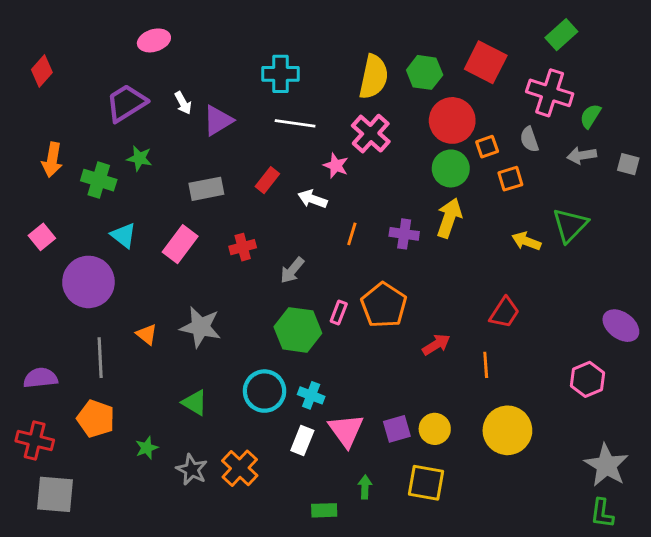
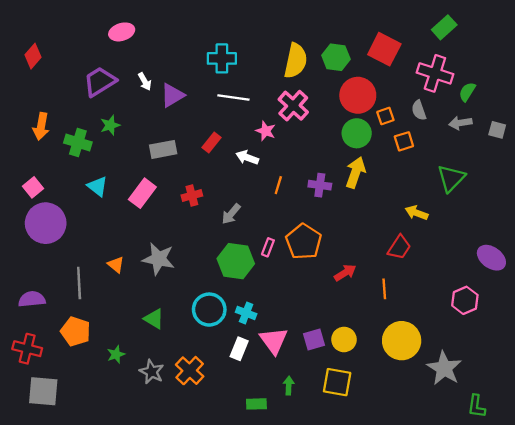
green star: (139, 158) -> (110, 125), turned -30
yellow arrow: (526, 241) -> (417, 213), moved
purple circle: (88, 282) -> (46, 223), moved
gray star: (606, 465) -> (444, 368), moved

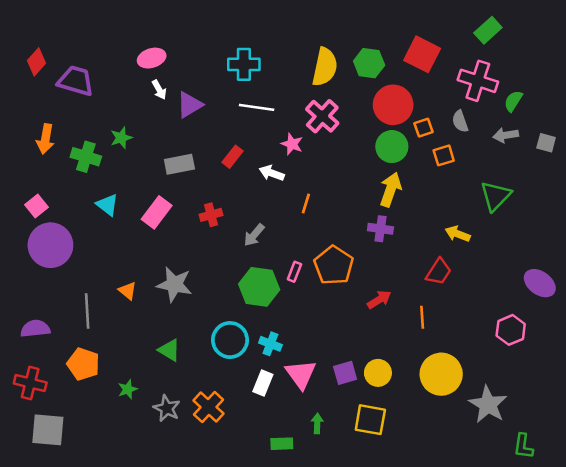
pink ellipse: (122, 32) -> (152, 58), moved
purple trapezoid: (100, 81) -> (76, 81), moved, turned 48
purple cross: (320, 185) -> (380, 229), moved

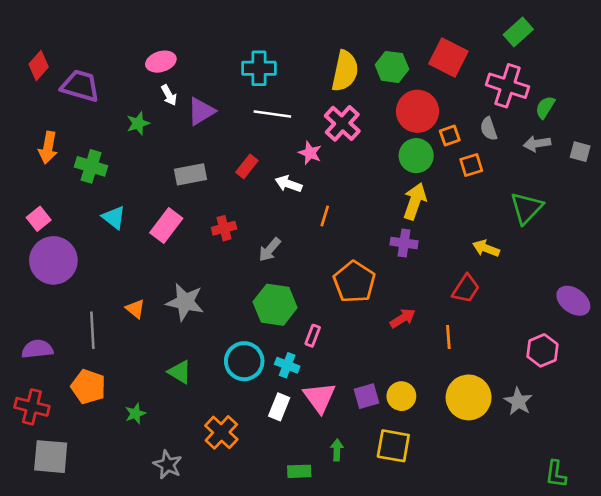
green star: (121, 138) -> (138, 123), moved
pink rectangle: (294, 272) -> (313, 336), moved
gray star: (488, 404) -> (518, 401), moved, size x0.7
gray star: (167, 408) -> (168, 465), moved

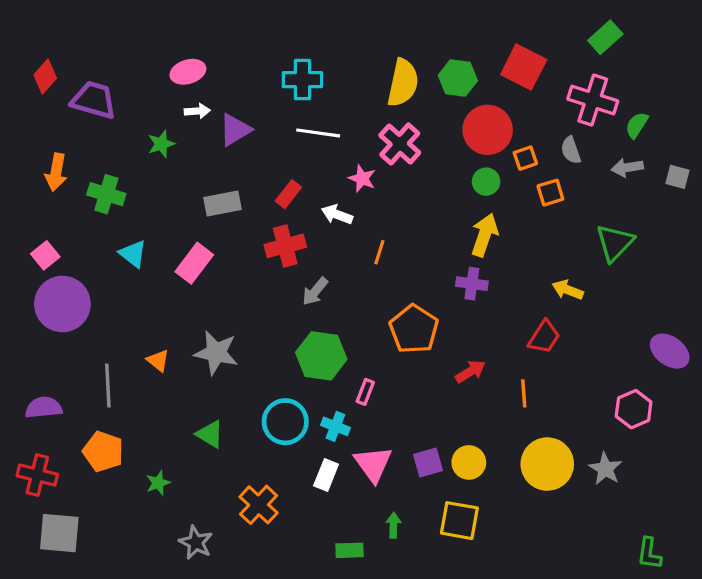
white arrow: (169, 95) -> (197, 111), turned -65
green circle: (416, 156) -> (486, 182), size x0.7
red cross: (224, 228) -> (285, 246), moved, size x1.4

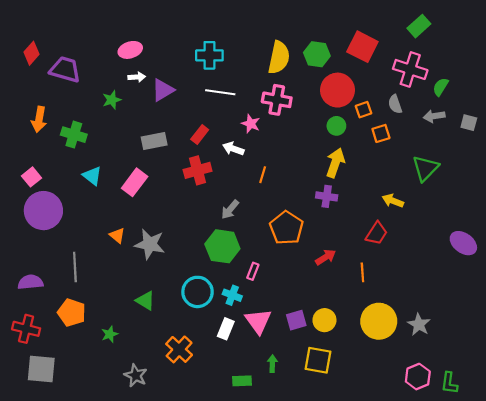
pink cross: (400, 144) -> (277, 100), turned -32
gray arrow: (315, 291) -> (230, 209), moved
orange triangle: (158, 360) -> (117, 235), moved
pink hexagon: (634, 409) -> (418, 377), moved

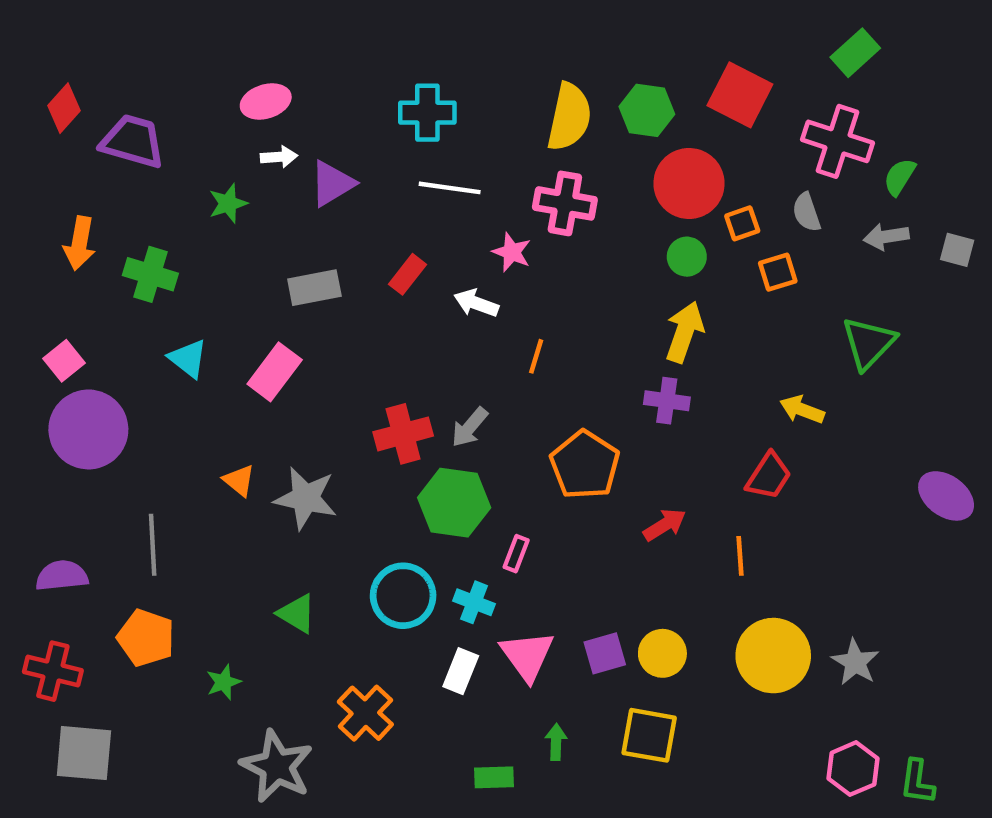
red cross: (198, 170) -> (403, 434), moved
gray star: (136, 375) -> (277, 766), size x1.5

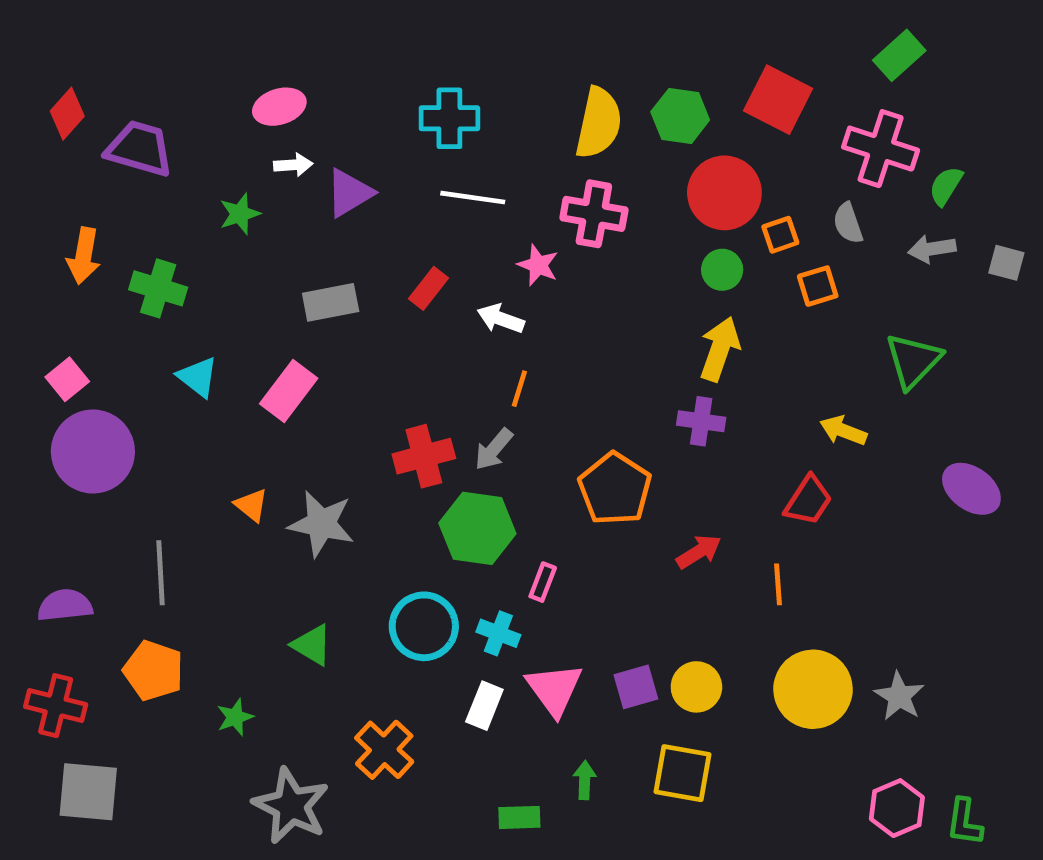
orange line: (536, 356) -> (519, 389), moved
purple ellipse: (946, 496) -> (971, 489), moved

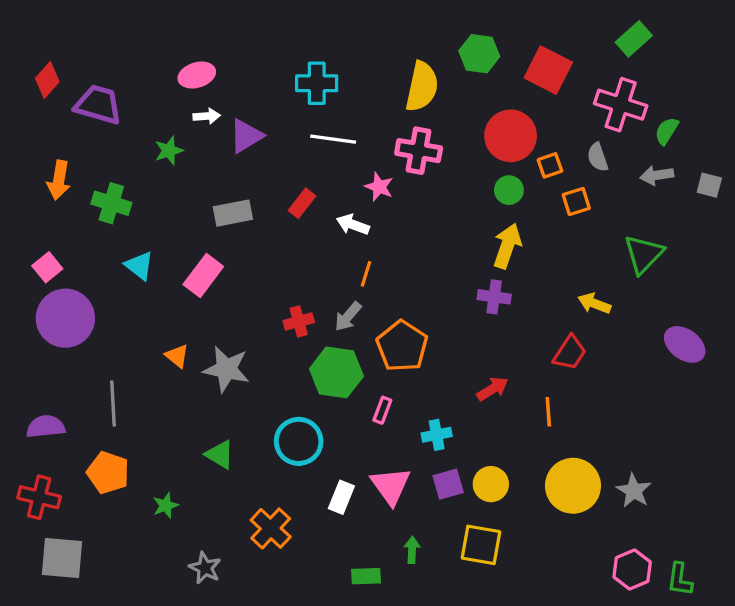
green hexagon: (680, 116) -> (479, 54), moved
red cross: (424, 456) -> (299, 321), size x0.7
orange pentagon: (615, 489) -> (402, 346), moved
cyan cross: (498, 633) -> (437, 435), moved, turned -32
gray star: (291, 806) -> (205, 568), size x0.6

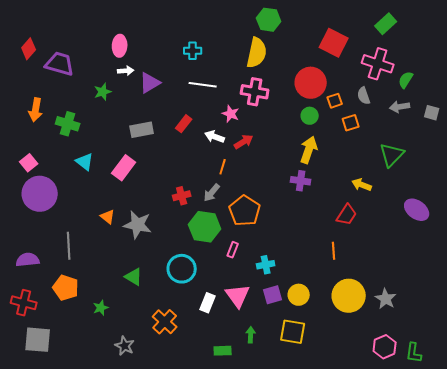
green hexagon: (479, 54) -> (269, 20), moved
pink ellipse: (197, 75) -> (120, 46), turned -70
cyan cross: (317, 83) -> (193, 51), size x0.7
red arrow: (492, 389) -> (244, 142), moved

